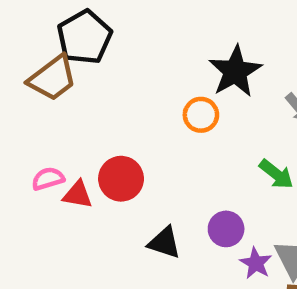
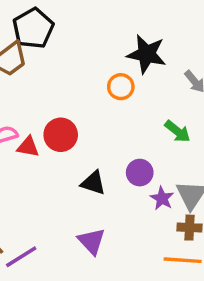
black star: (235, 71) -> (147, 54), turned -30

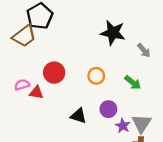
orange circle: (121, 87) -> (96, 76), moved
red circle: (61, 135) -> (54, 73), moved

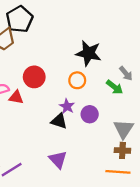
black star: (113, 33) -> (89, 53), moved
gray arrow: (144, 50) -> (126, 74), moved
purple star: (123, 126) -> (67, 106), moved

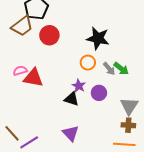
gray arrow: (126, 74) -> (109, 69), moved
red circle: (34, 77) -> (49, 35), moved
red triangle: (16, 97) -> (33, 78), size x1.5

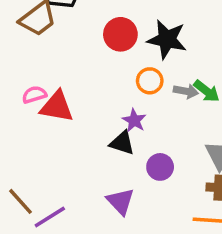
red circle: (49, 35) -> (120, 34), moved
gray arrow: (109, 69) -> (186, 91), turned -40
purple circle: (99, 93) -> (160, 167), moved

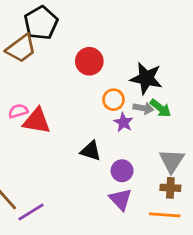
black star: (167, 39) -> (146, 78), moved
purple star: (134, 120) -> (123, 122), moved
purple triangle: (120, 201) -> (121, 199), moved

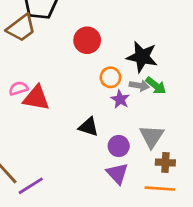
gray triangle: (172, 161) -> (152, 136), moved

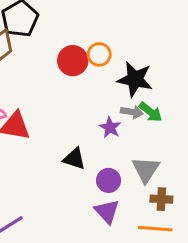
orange circle: (110, 77) -> (99, 54), moved

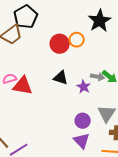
black star: (135, 79) -> (100, 21), moved, turned 30
black triangle: (74, 159) -> (61, 78), moved

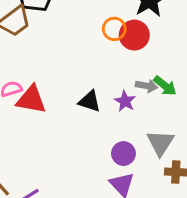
red circle: (60, 44) -> (134, 35), moved
black triangle: (61, 78) -> (90, 101), moved

